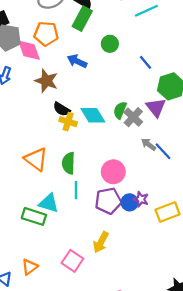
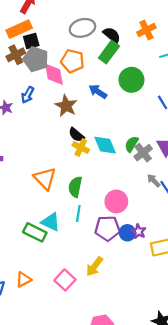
green circle: (110, 44) -> (131, 80), size x1.5

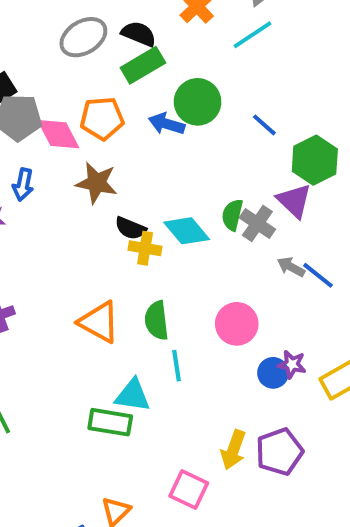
green rectangle: (109, 52) -> (143, 65), turned 40
orange pentagon: (73, 61) -> (102, 118), moved
blue arrow: (98, 92) -> (167, 124), moved
purple pentagon: (107, 228) -> (279, 452), moved

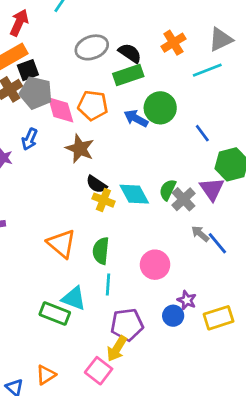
blue circle: (273, 373) -> (173, 316), moved
yellow arrow: (233, 450) -> (117, 349), moved
purple pentagon: (279, 452) -> (127, 325), moved

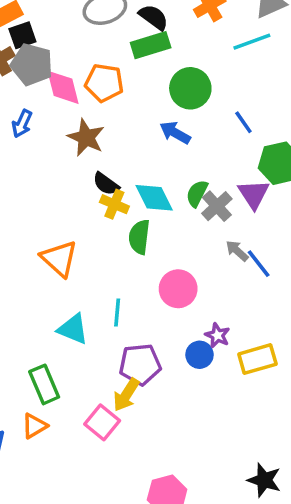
blue arrow: (136, 118) -> (175, 133), moved
green semicircle: (101, 251) -> (139, 237), moved
green rectangle: (55, 313) -> (44, 384), moved, turned 44

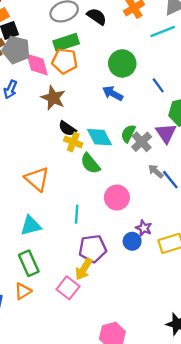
green rectangle: (151, 45) -> (66, 42), moved
green semicircle: (139, 237) -> (90, 163), turned -45
cyan triangle: (73, 329) -> (31, 226), moved, turned -35

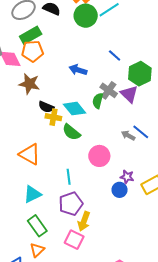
green circle: (122, 63) -> (86, 16), moved
gray cross: (142, 142) -> (109, 90), moved
gray arrow: (156, 171) -> (128, 135), moved
purple pentagon: (93, 249) -> (71, 204), moved

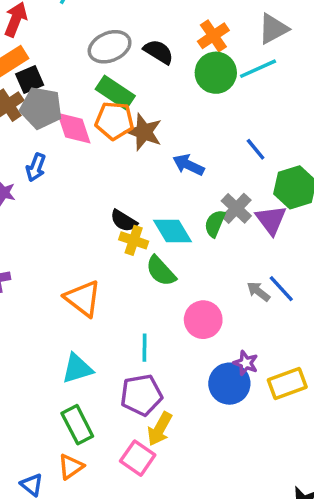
green rectangle: (31, 35) -> (115, 93), turned 55
brown star: (29, 84) -> (144, 132), moved
blue circle: (120, 190) -> (229, 384), size x1.5

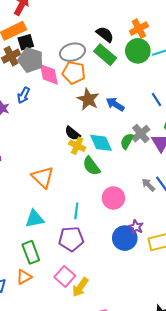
gray ellipse: (110, 47) -> (72, 52), moved
green rectangle: (115, 93) -> (105, 55), moved
brown star: (144, 132) -> (88, 99), moved
yellow arrow: (160, 429) -> (80, 287), moved

